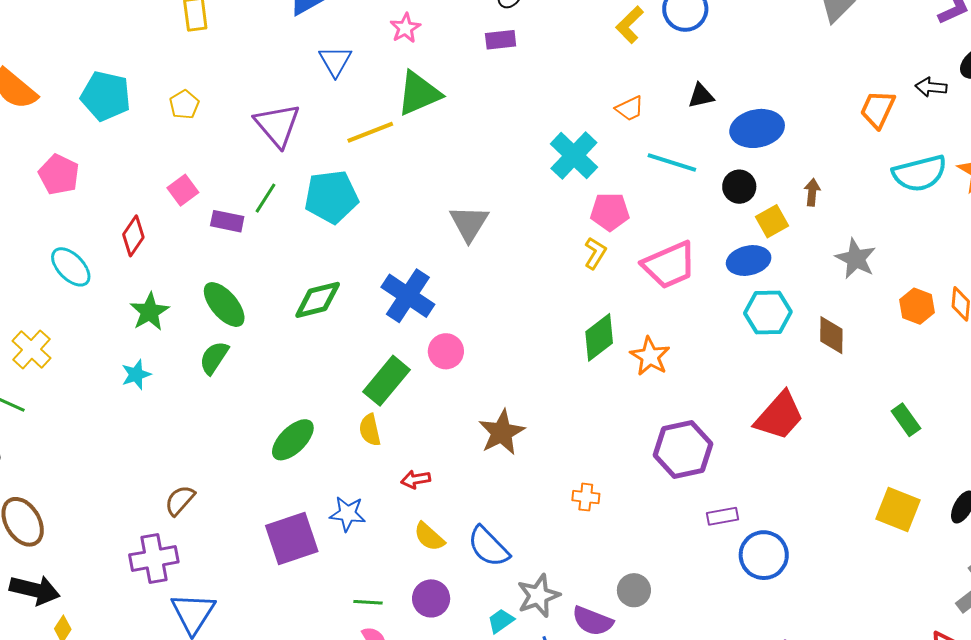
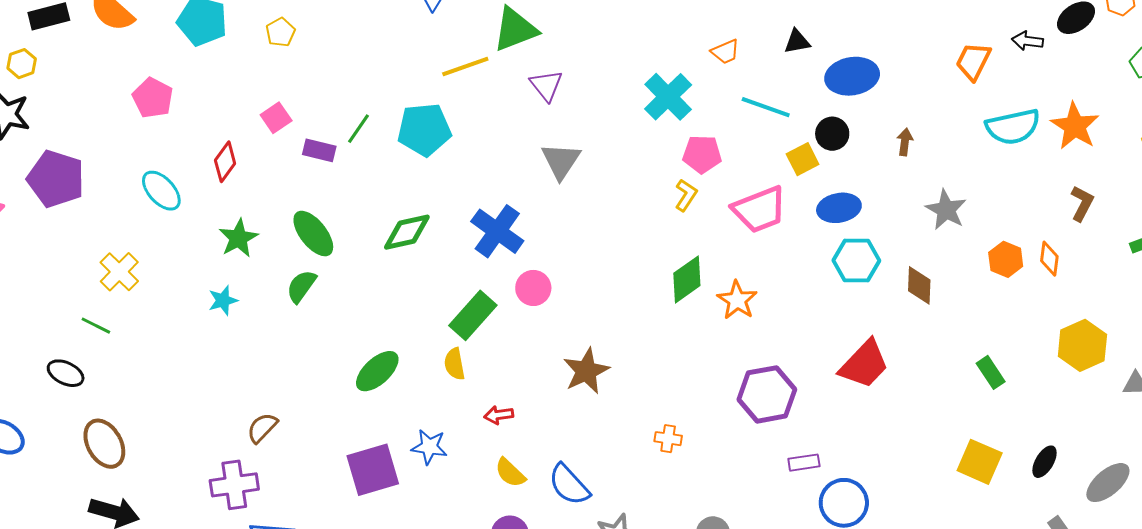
purple triangle: (277, 125) -> (546, 85), moved, size x0.7
yellow square: (772, 221) -> (803, 159), moved

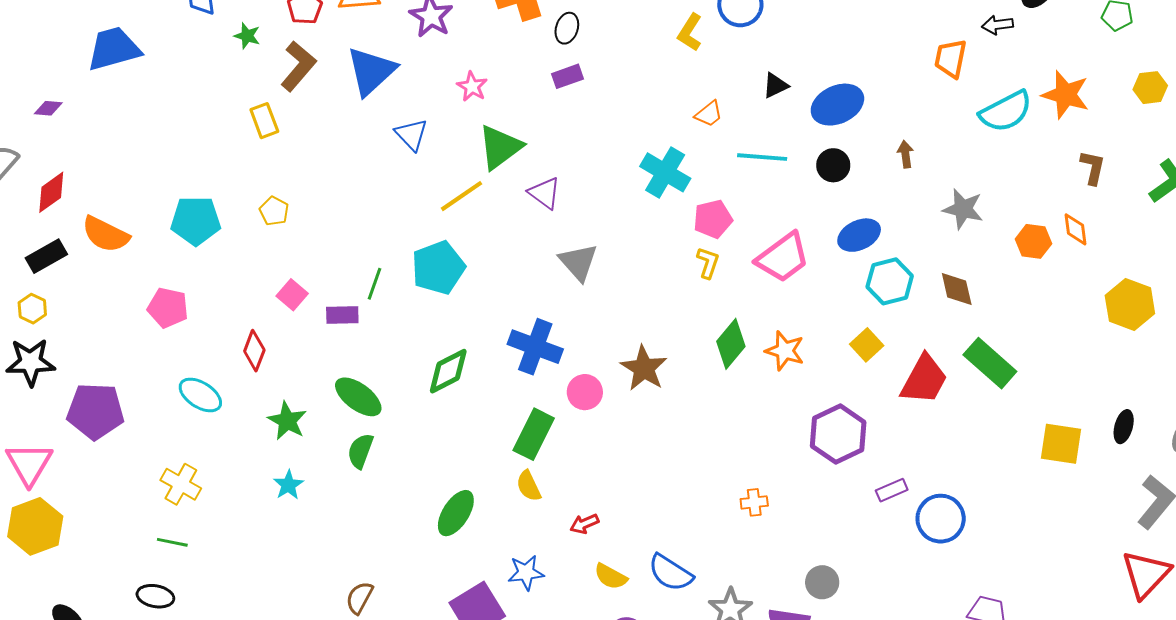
yellow square: (803, 159) -> (867, 345), moved
brown star: (586, 371) -> (644, 368), moved
green rectangle: (991, 372) -> (990, 363), moved, size x1.6

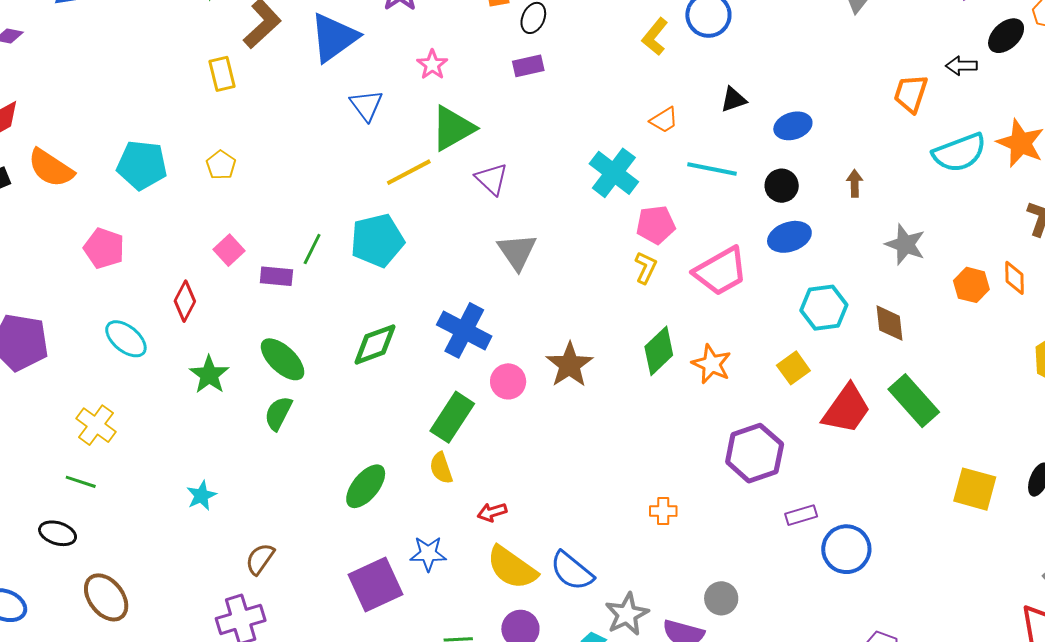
blue ellipse: (837, 105) -> (793, 126), size x0.7
blue ellipse: (859, 235) -> (789, 237), moved
cyan star: (288, 485) -> (201, 496), moved
yellow semicircle: (611, 576) -> (512, 568), size x1.6

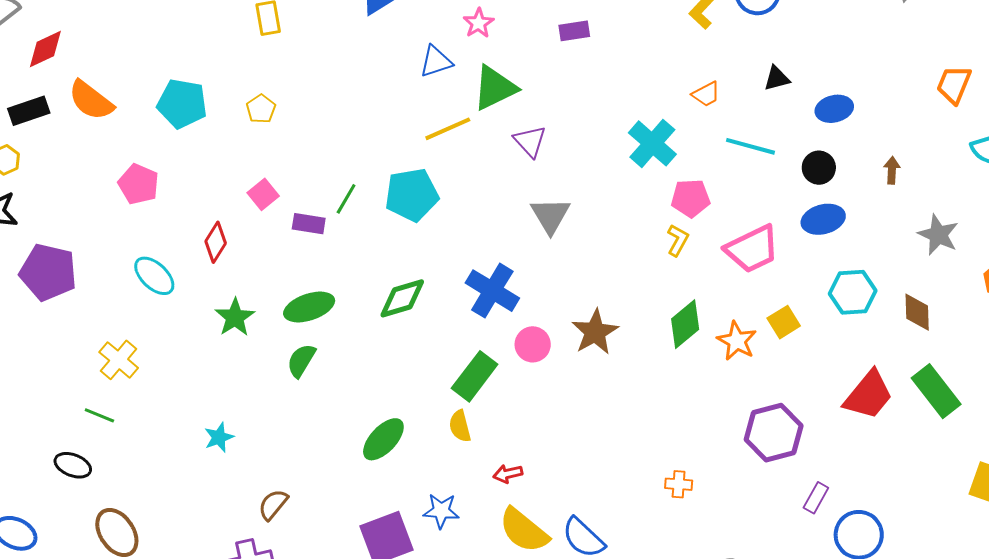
blue triangle: (366, 105) -> (436, 61), moved, turned 45
green ellipse: (283, 359) -> (309, 307), turned -66
yellow square: (793, 368) -> (784, 322), moved
purple rectangle: (801, 515) -> (816, 498), turned -48

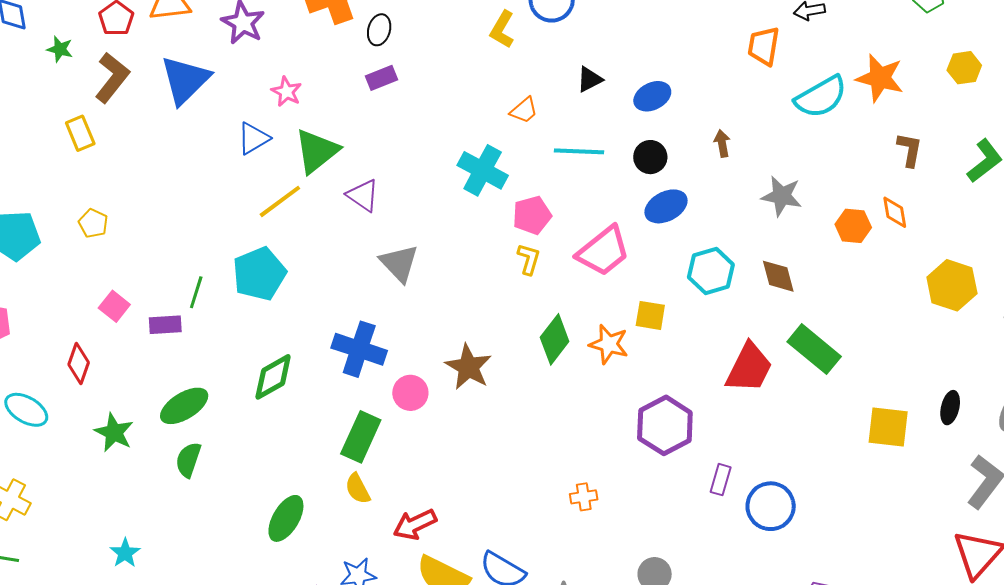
yellow square: (784, 322) -> (650, 315), turned -36
red arrow: (508, 474) -> (415, 524), size x1.5

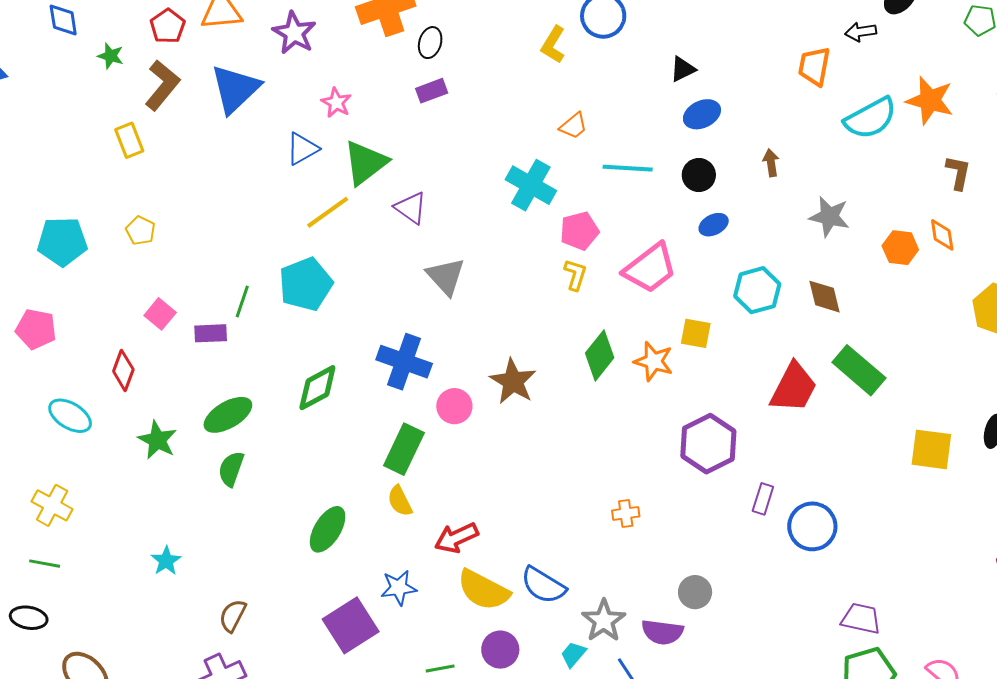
black triangle: (590, 79) -> (683, 69), moved
blue ellipse: (666, 206) -> (714, 225), size x0.7

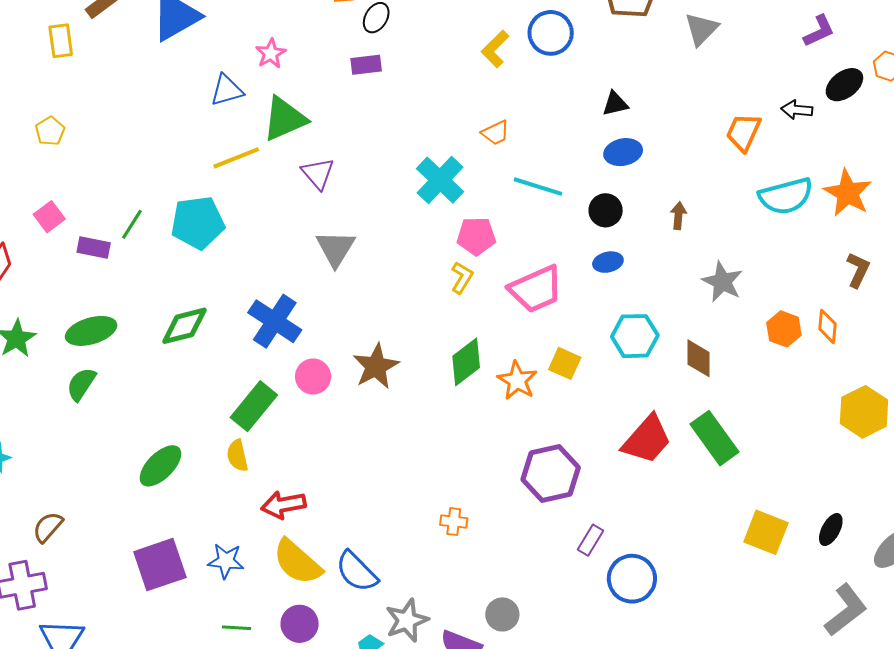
blue star: (399, 588) -> (226, 561), moved

